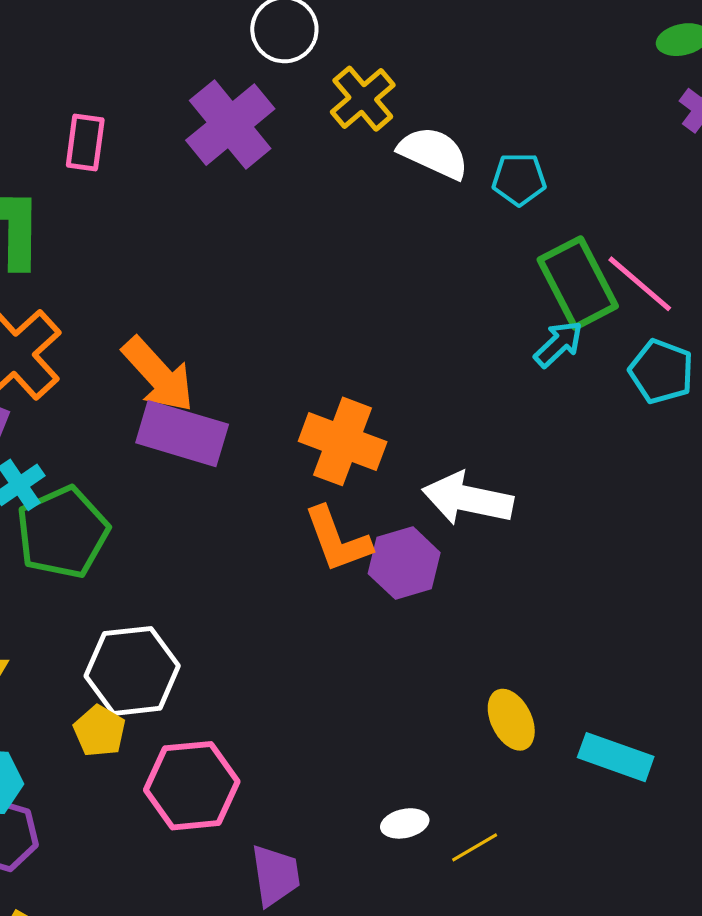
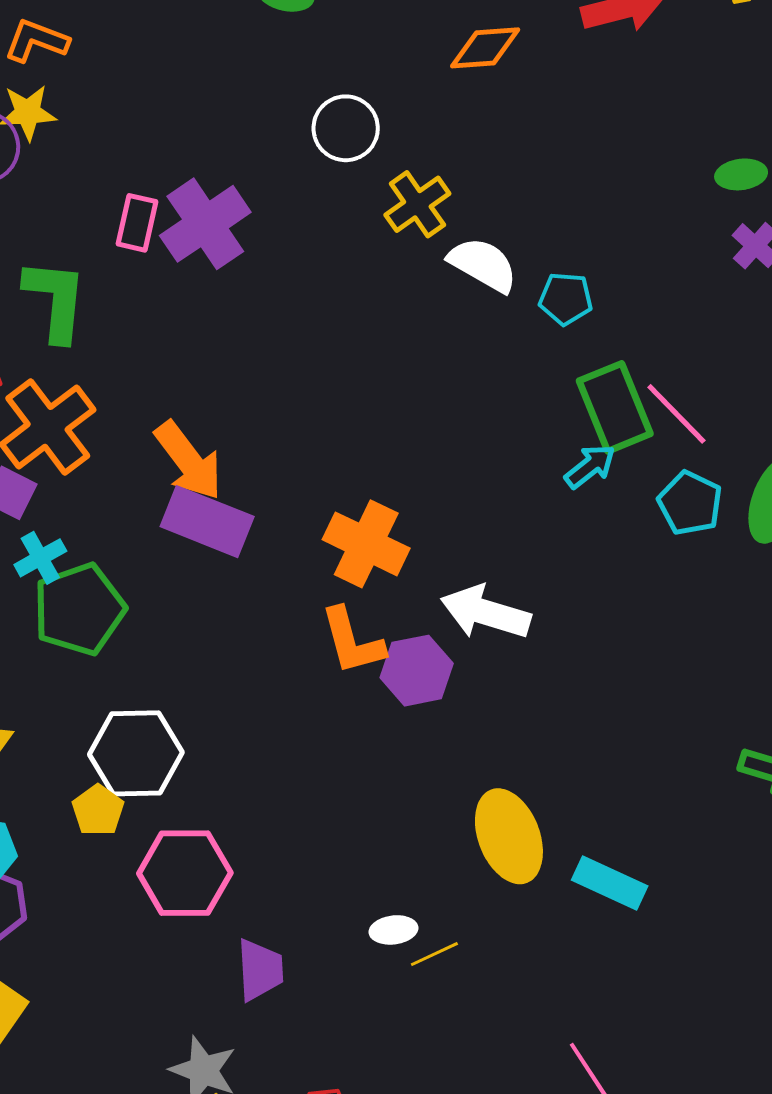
purple cross: (230, 125) -> (205, 224), moved
yellow ellipse: (511, 720) -> (509, 836), size x1.5
yellow line: (475, 847) -> (434, 954), moved

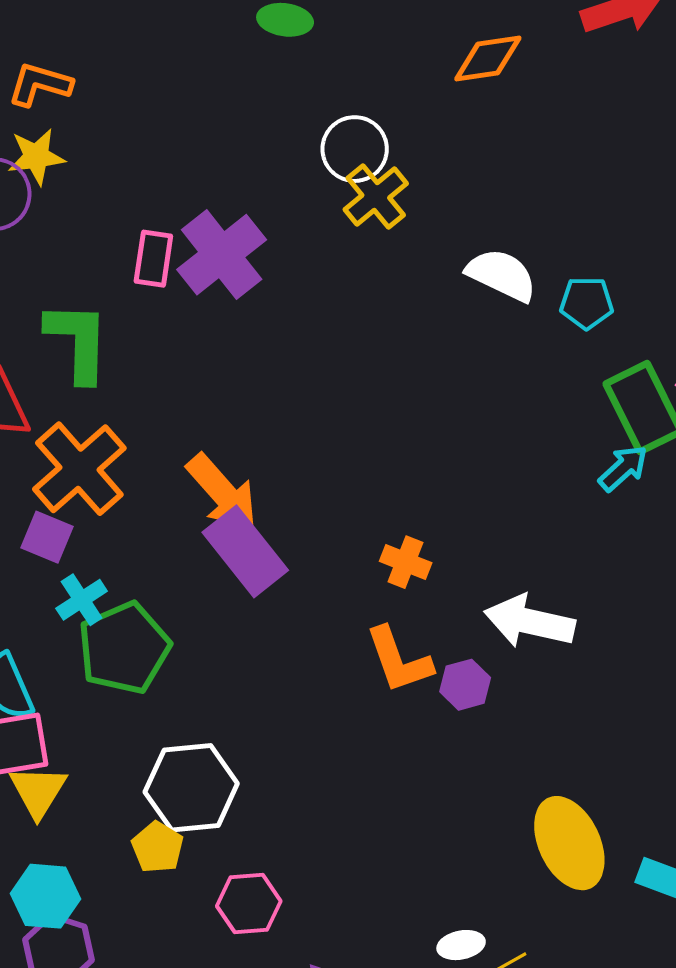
yellow cross: (417, 204) -> (376, 196), moved
purple rectangle: (207, 522) -> (245, 551), turned 34
orange cross: (366, 544) -> (406, 562), size x0.6
purple hexagon: (417, 671) -> (465, 685), size x0.7
pink hexagon: (185, 873) -> (249, 904), size x0.7

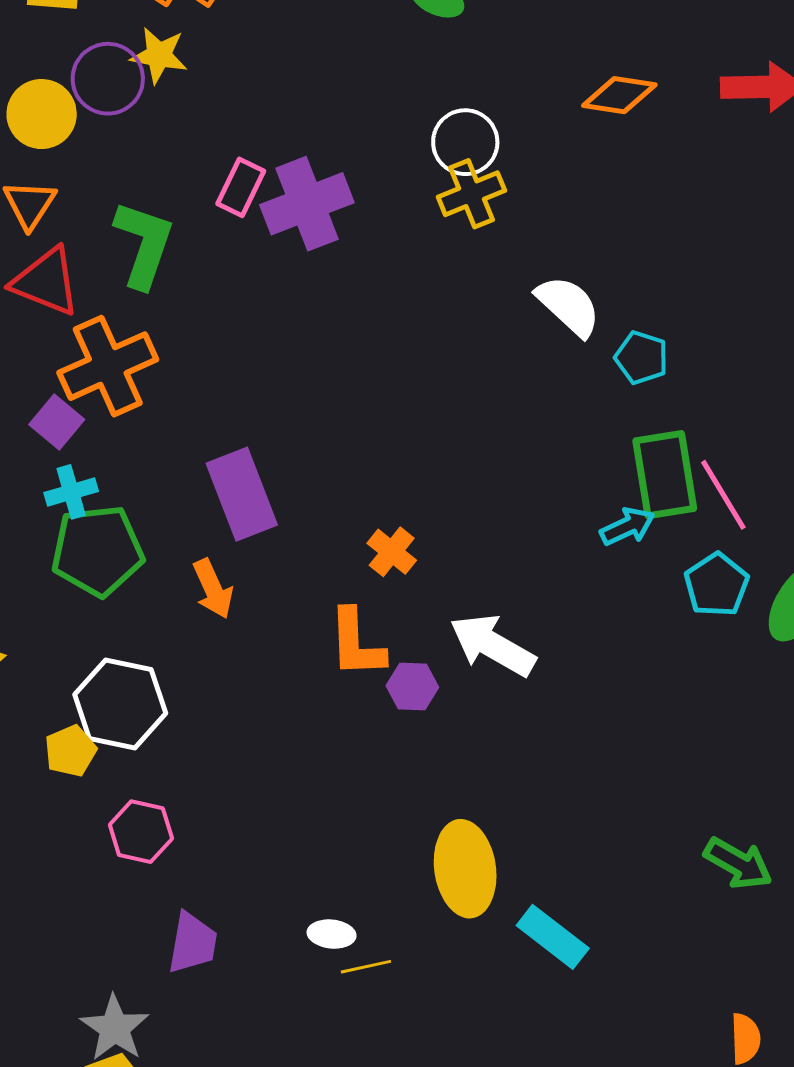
orange arrow: (222, 492) -> (213, 589), moved, size x0.7

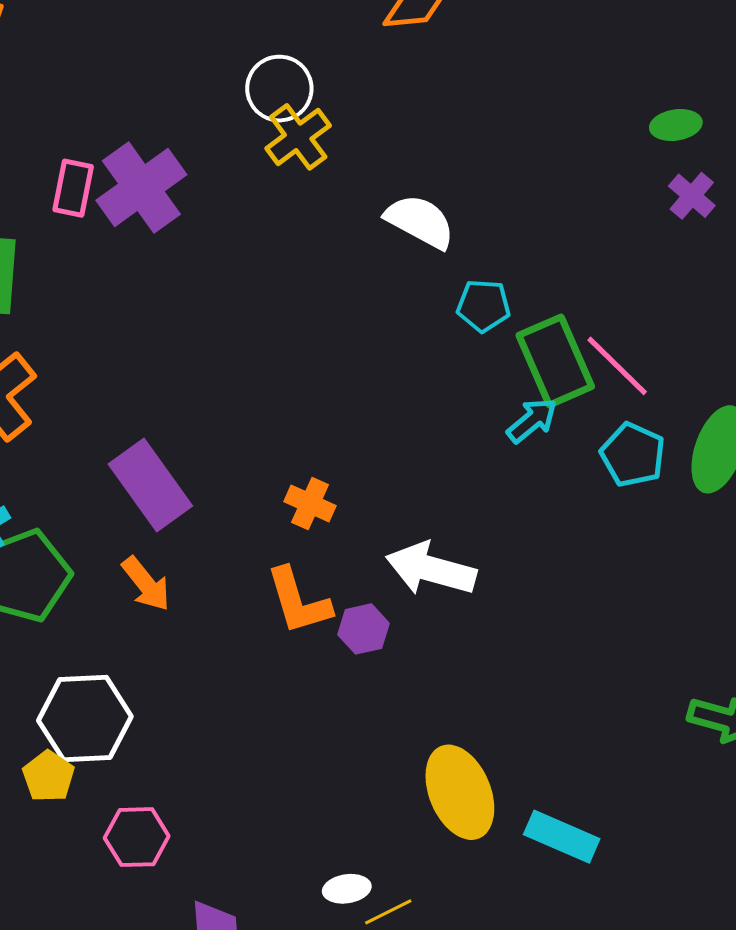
cyan pentagon: (641, 358) -> (484, 306), moved

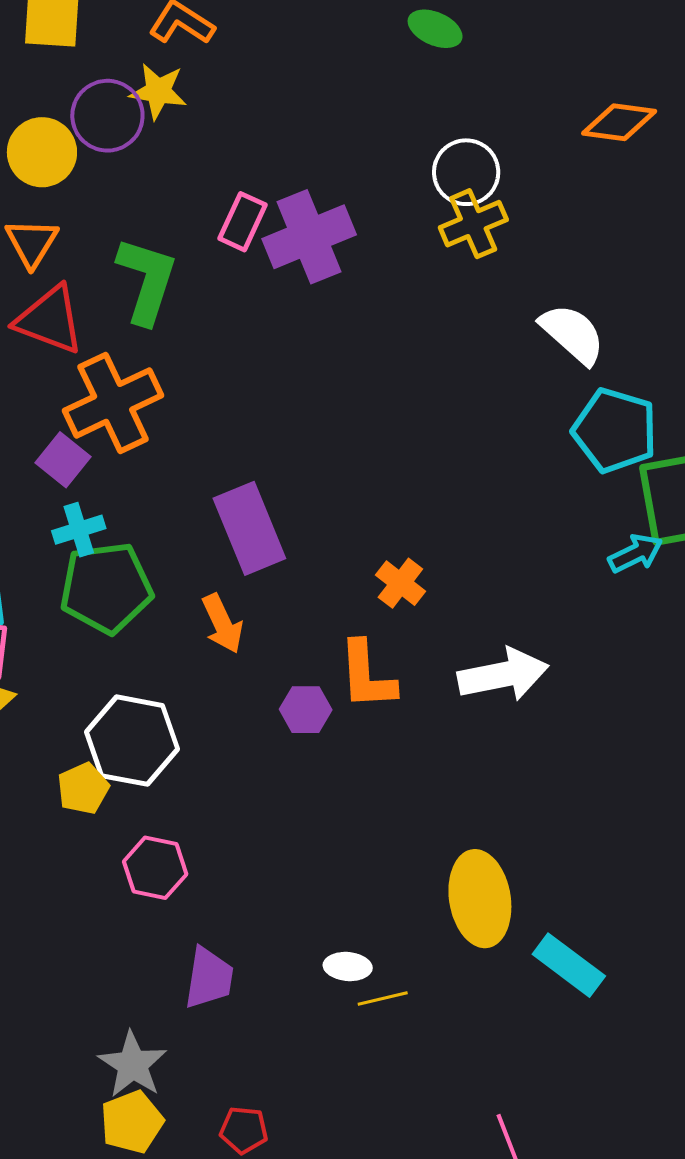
cyan pentagon: (484, 306) -> (615, 430), size x1.6
white arrow: (431, 569) -> (503, 675), turned 140
purple hexagon: (364, 629) -> (306, 710), moved

